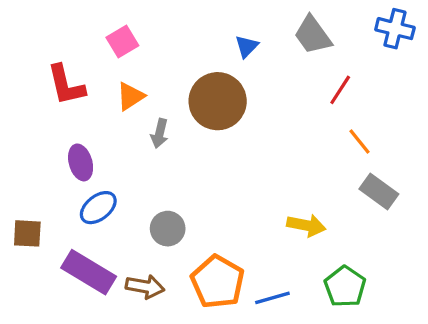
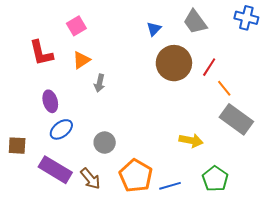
red line: (340, 90) -> (209, 67), moved
brown circle: (218, 101) -> (174, 63), moved
gray rectangle: (379, 191) -> (236, 119), size x1.4
brown arrow: (145, 287) -> (90, 179), turned 40

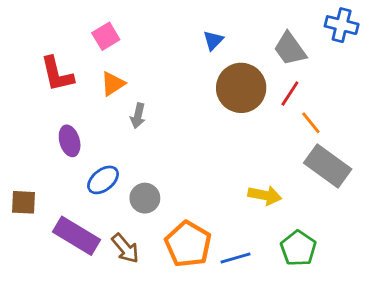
gray trapezoid: (195, 22) -> (290, 49), moved
blue ellipse: (61, 129) -> (103, 180), moved

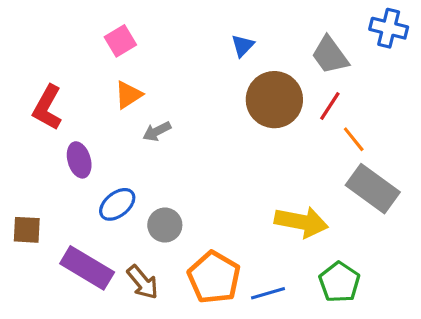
red L-shape: (57, 74) -> (47, 108), moved, turned 42
gray arrow: (138, 116) -> (157, 131), turned 50
yellow arrow: (265, 195) -> (301, 222), size x1.4

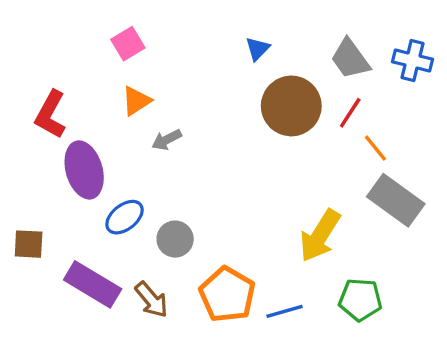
blue cross: (389, 28) -> (413, 61), moved
purple ellipse: (79, 160) -> (84, 170), size x1.5
yellow arrow: (301, 222) -> (320, 236), turned 111
green pentagon: (339, 282) -> (360, 300), turned -30

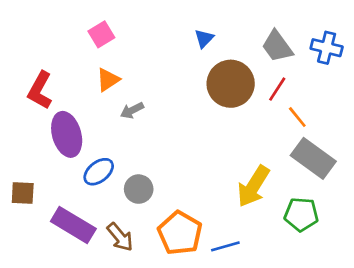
green pentagon: (360, 300) -> (301, 214), moved

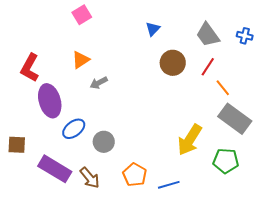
pink square: (101, 34) -> (82, 15), moved
blue cross: (327, 48) -> (245, 36), size x0.7
brown circle: (231, 84) -> (173, 63), size x0.7
orange pentagon: (180, 233) -> (135, 175), size x0.7

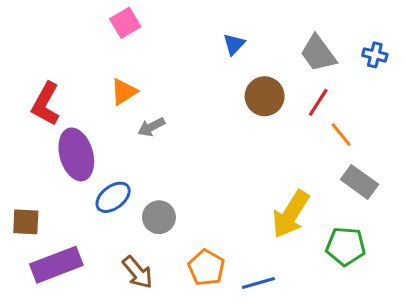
gray rectangle: (235, 119) -> (360, 182), size x0.7
purple rectangle: (55, 169) -> (56, 265), moved, turned -52

